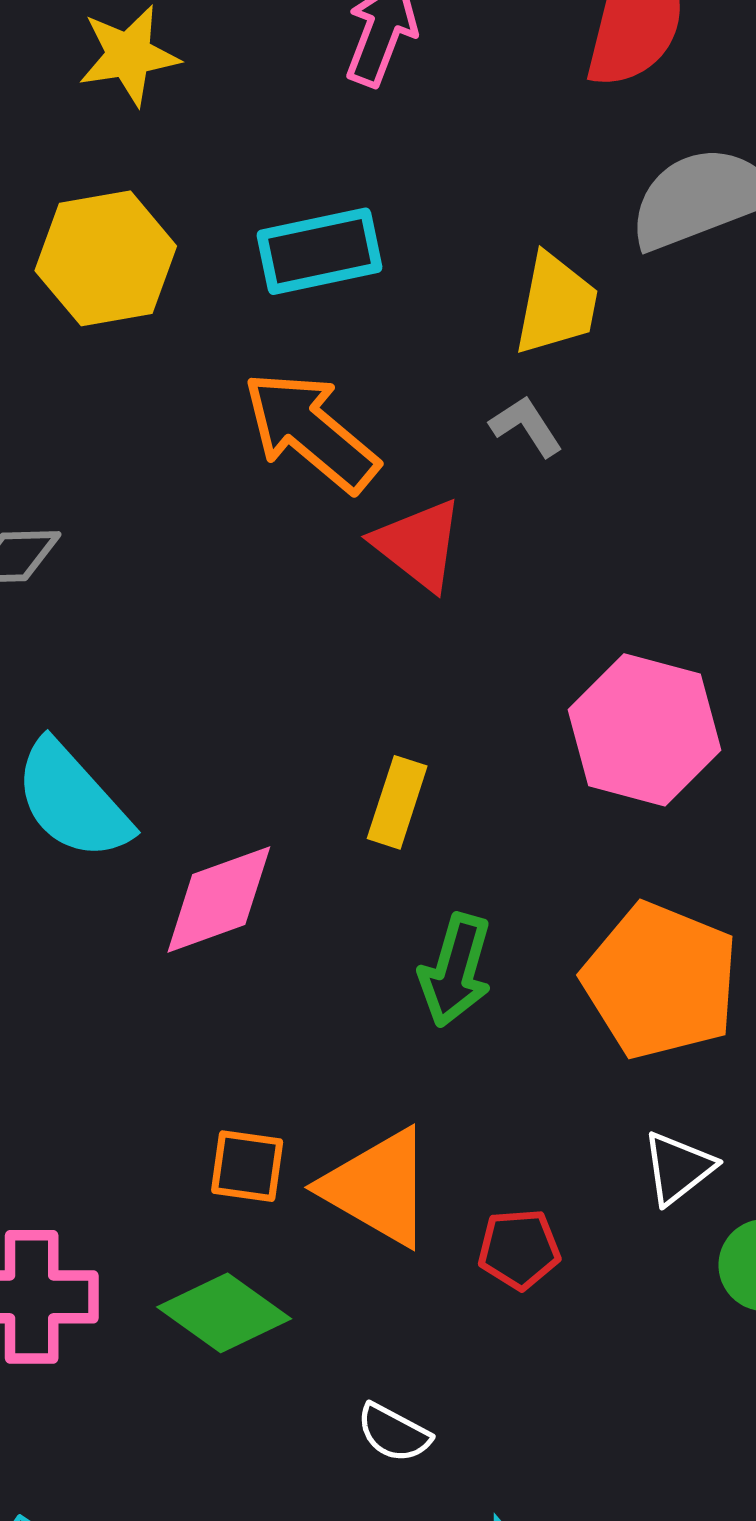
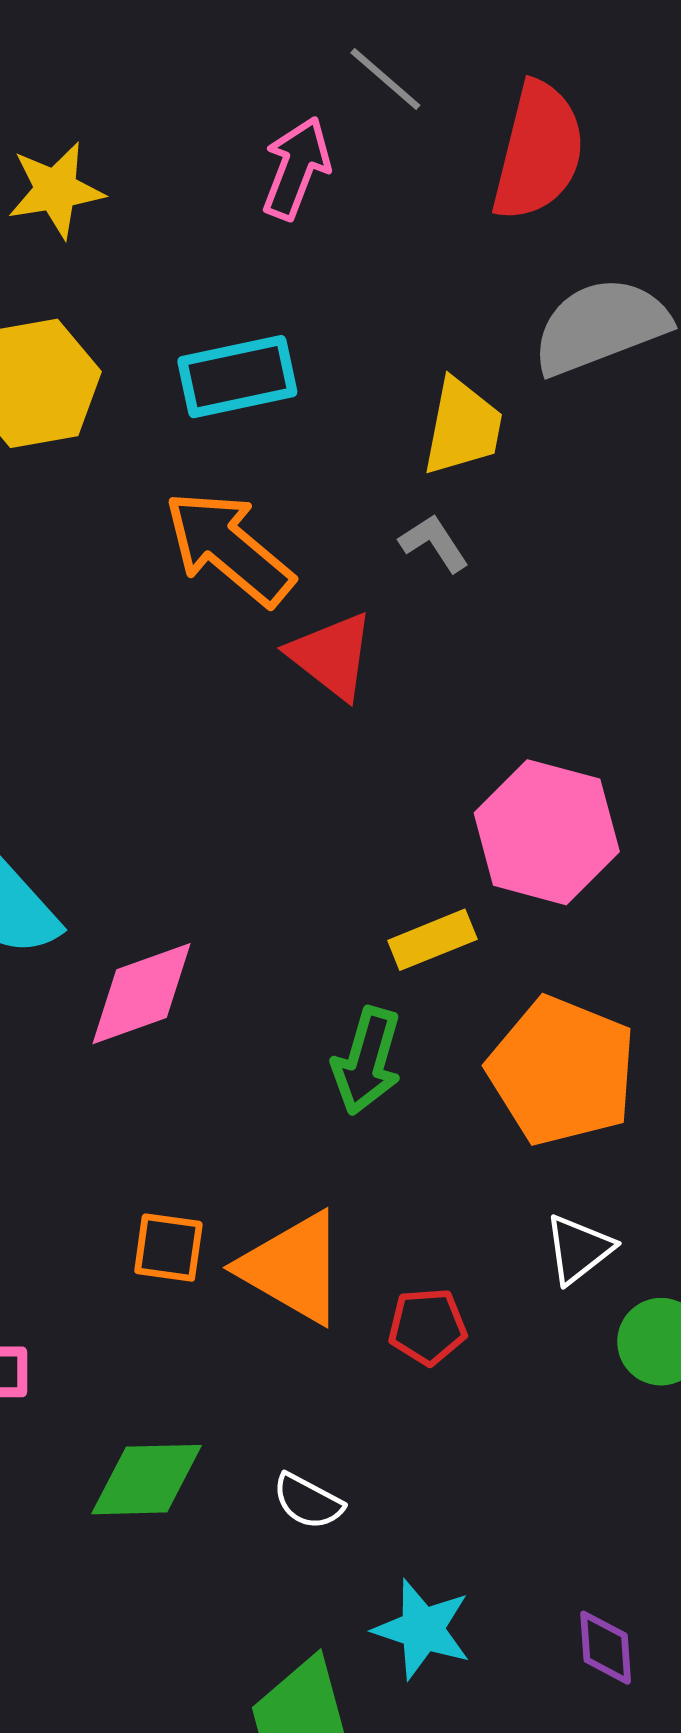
yellow rectangle: (397, 802) -> (432, 940), moved, turned 50
green diamond: (224, 1313) -> (147, 1480), moved, turned -37

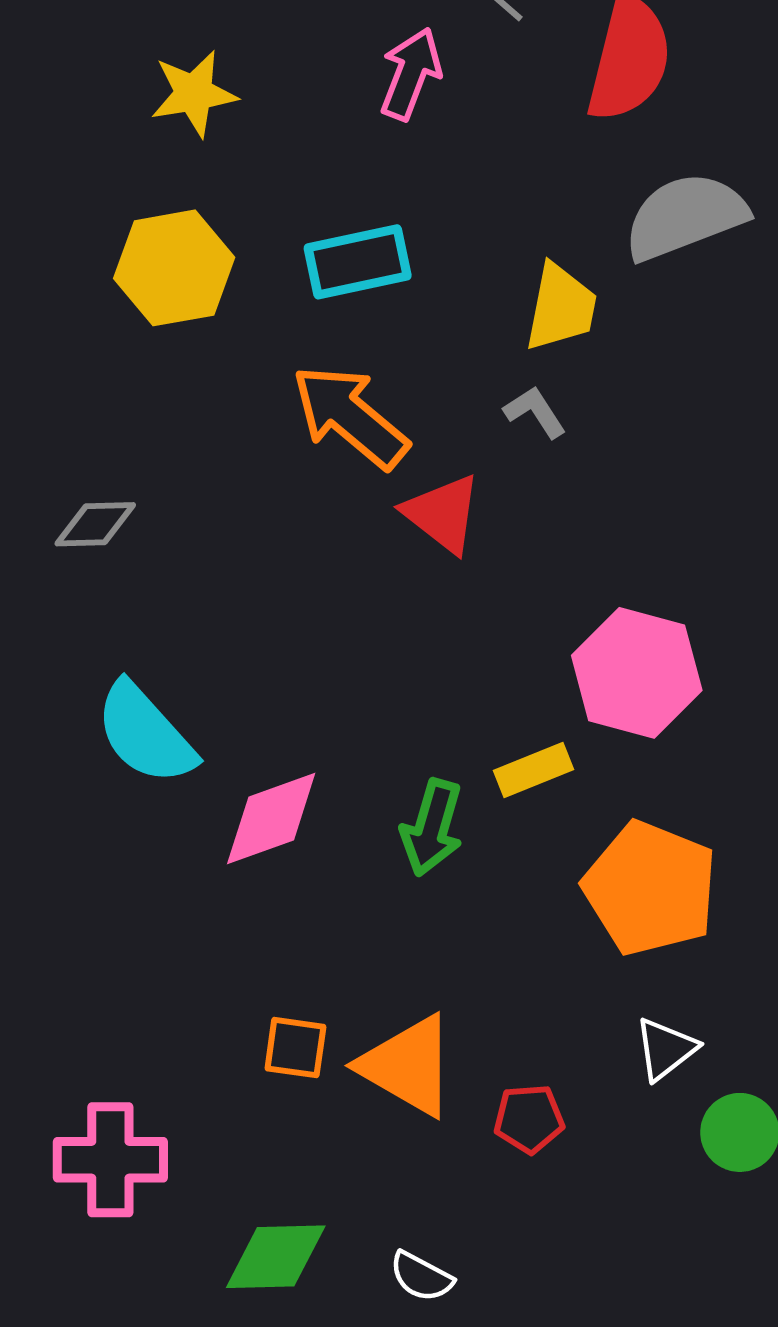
green arrow: (367, 1061) -> (432, 828), moved

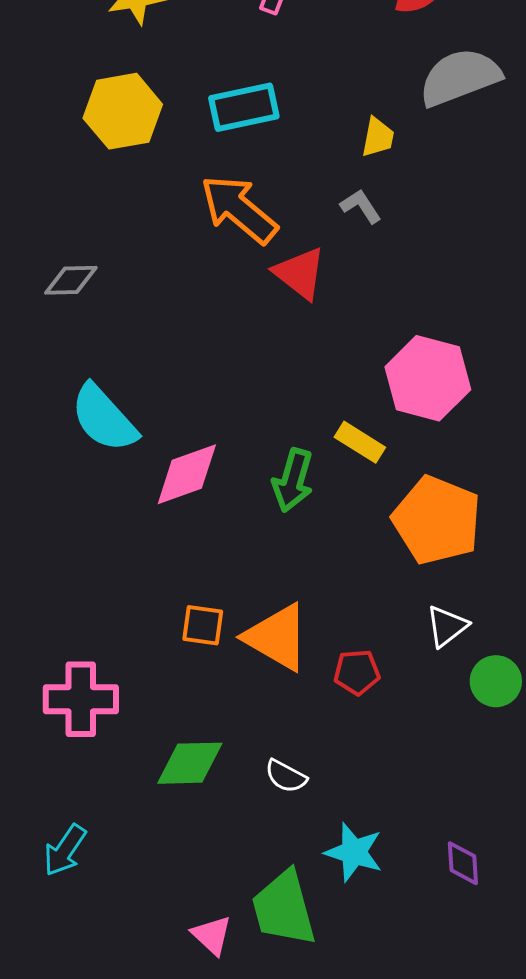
yellow trapezoid: (561, 307) -> (378, 137), size x0.7
yellow rectangle: (534, 770) -> (360, 442), turned 54

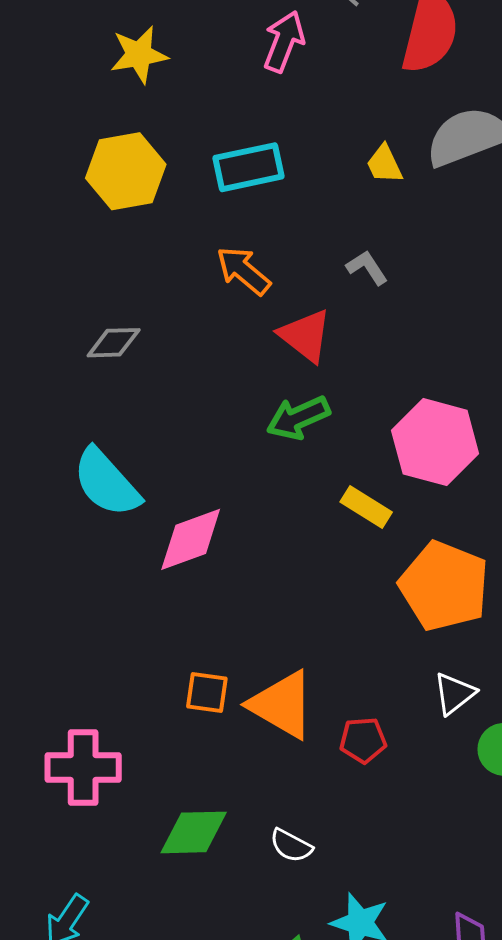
yellow trapezoid: (378, 137) -> (384, 164), moved, turned 144
orange arrow: (239, 209) -> (243, 271), size x0.7
gray diamond: (71, 280) -> (114, 343), moved
green arrow: (293, 480) -> (298, 418), moved, turned 50

